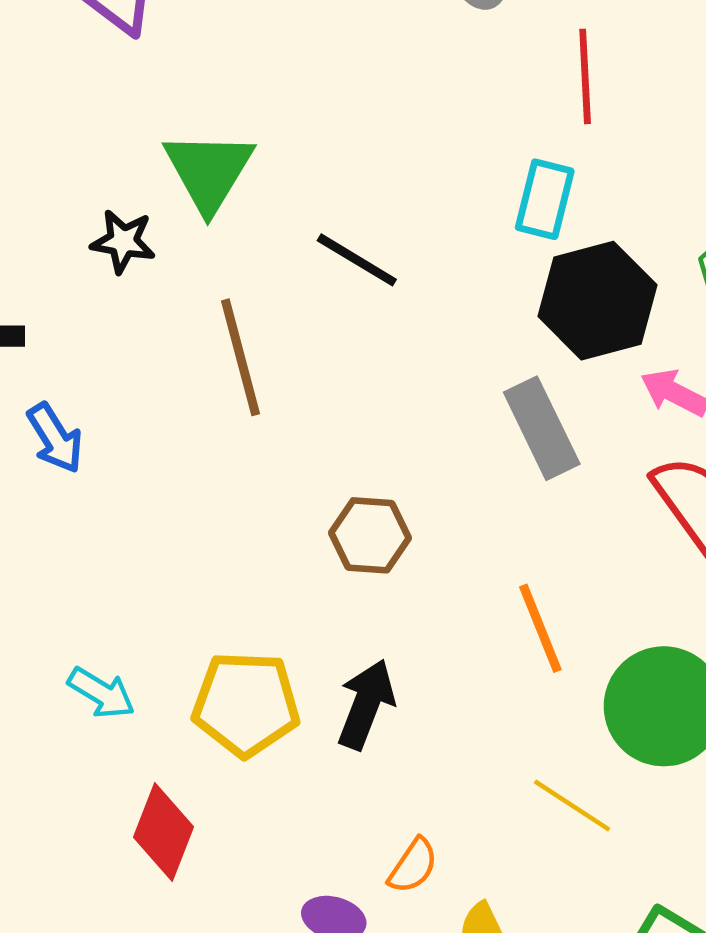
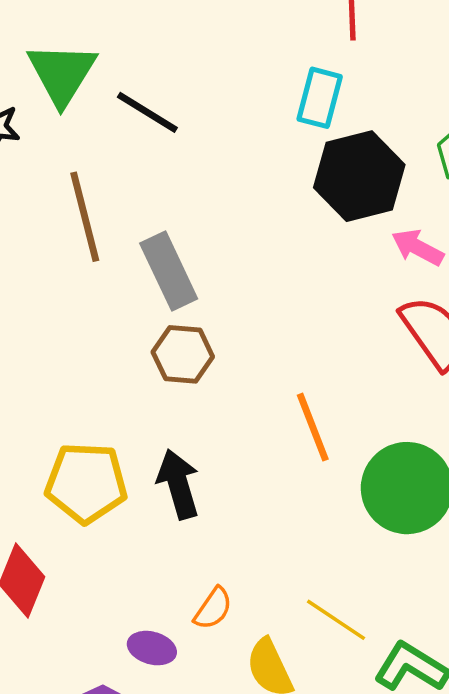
black line: (357, 260) -> (147, 112), moved
gray rectangle: (542, 428) -> (169, 271), moved
black arrow: (366, 704) -> (178, 484), turned -38
yellow line: (572, 806) -> (336, 620), moved

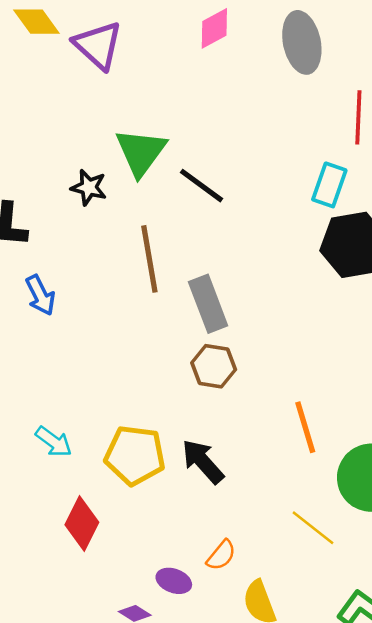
black arrow: (178, 484) -> (203, 462), turned -30
yellow line: (336, 620) -> (313, 528), moved

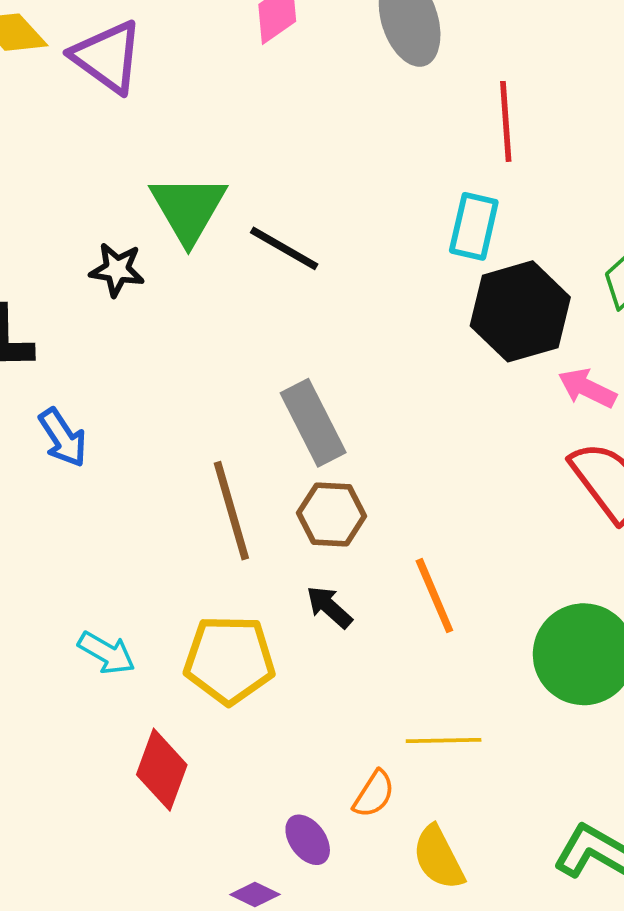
brown line: (149, 259) -> (231, 511), moved
orange line: (305, 427) -> (434, 596), moved
black arrow: (203, 462) -> (329, 607), moved, size x0.7
yellow line: (313, 528) -> (444, 741), moved, turned -33
purple ellipse: (174, 581) -> (308, 840), turned 40

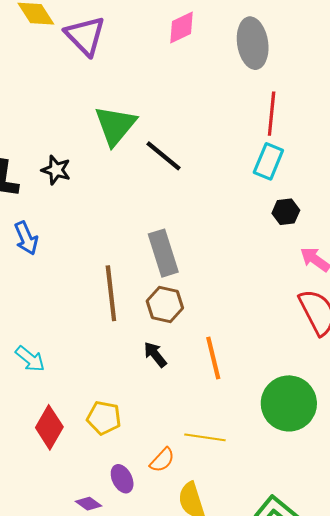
red line: (506, 121) -> (272, 114), moved
black star: (117, 270) -> (56, 170), moved
black hexagon: (520, 311) -> (286, 212), size x0.5
yellow pentagon: (229, 660) -> (104, 418), moved, size x0.7

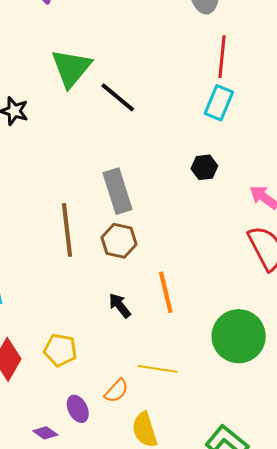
black hexagon: (286, 212) -> (204, 167), moved
black arrow: (155, 354) -> (120, 305), moved

